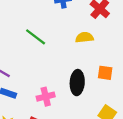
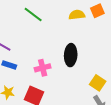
orange square: (105, 73) -> (97, 11), moved, turned -32

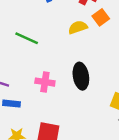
pink cross: (43, 68) -> (45, 82), moved, turned 35

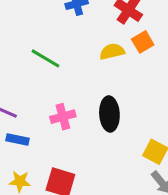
pink cross: (45, 82) -> (63, 117), turned -30

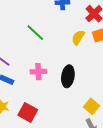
yellow semicircle: (112, 51) -> (78, 37), turned -56

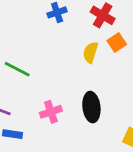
green line: (35, 33) -> (17, 69), moved

